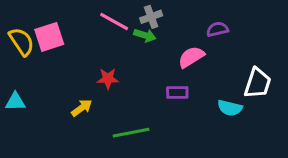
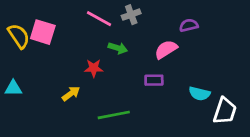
green arrow: (145, 35) -> (118, 48), moved
pink square: (49, 37) -> (43, 32), turned 35
white trapezoid: (258, 83) -> (225, 111), moved

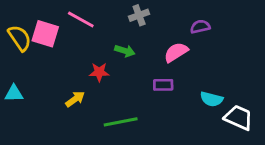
pink line: (99, 19) -> (81, 20), moved
white trapezoid: (225, 111) -> (239, 118), turned -84

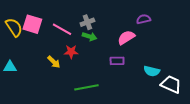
gray cross: (139, 15) -> (87, 22), moved
pink line: (81, 20) -> (62, 29), moved
yellow arrow: (75, 99) -> (54, 62), moved, turned 80

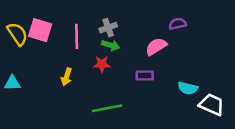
pink line: (62, 29) -> (77, 36), turned 60
red star: (71, 52) -> (102, 64), moved
yellow arrow: (54, 62) -> (67, 77), turned 64

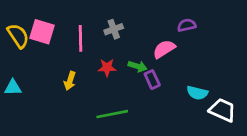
green arrow: (111, 45) -> (138, 66), moved
purple rectangle: (145, 76) -> (152, 80), turned 66

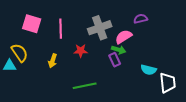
gray cross: (114, 29) -> (100, 28), moved, size x1.6
yellow semicircle: (18, 36) -> (20, 53), moved
green arrow: (138, 66) -> (119, 50), moved
white trapezoid: (222, 110) -> (168, 83), turned 60

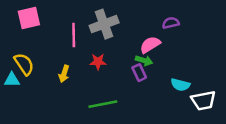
pink square: (32, 24) -> (29, 18), moved, turned -30
gray cross: (100, 28) -> (104, 24), moved
white trapezoid: (168, 83) -> (203, 100), turned 85

